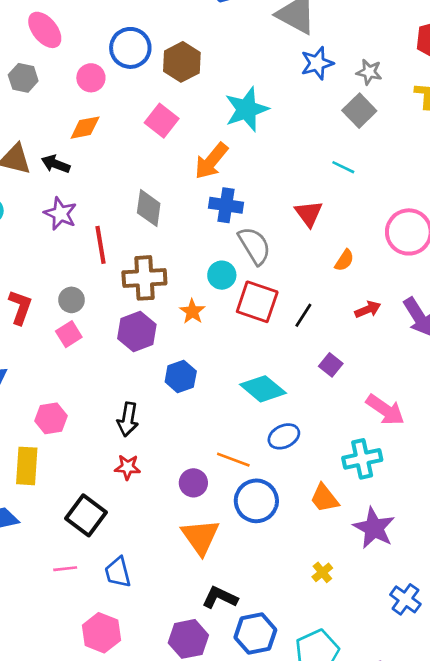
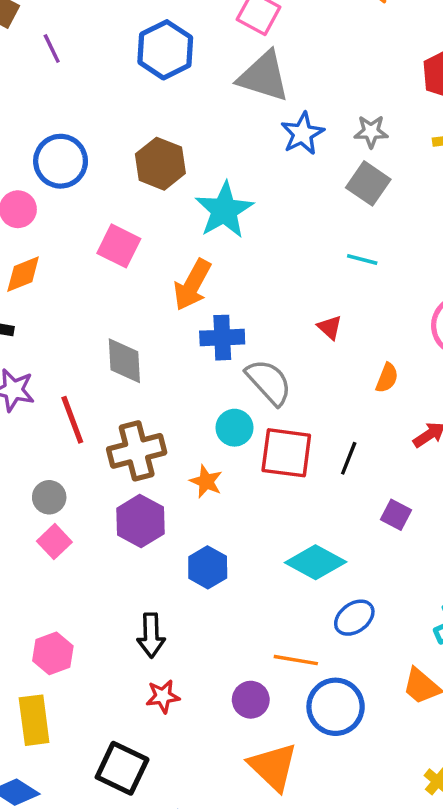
brown hexagon: (182, 62) -> (160, 164), moved
red triangle: (309, 214) -> (330, 327), size x0.7

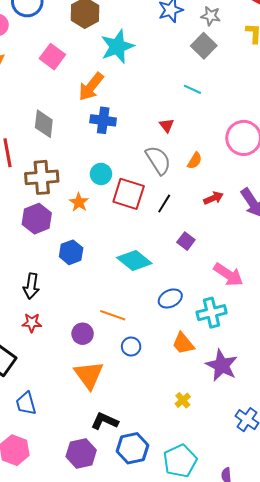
gray semicircle: (269, 382) -> (158, 160), moved
blue ellipse: (354, 618) -> (170, 298), moved
blue circle: (336, 707) -> (131, 347), size x0.6

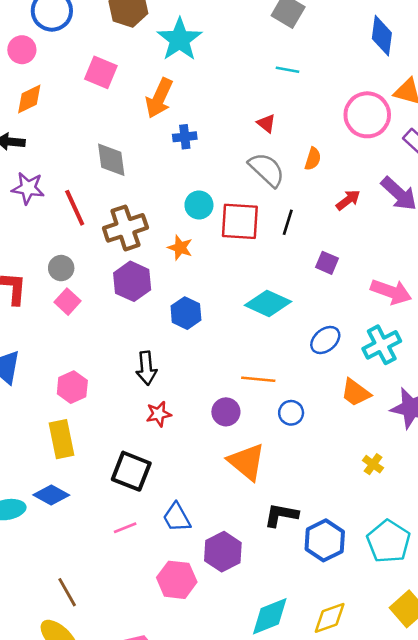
blue cross: (103, 120) -> (185, 137), size x0.7
purple hexagon: (81, 453) -> (223, 552), moved

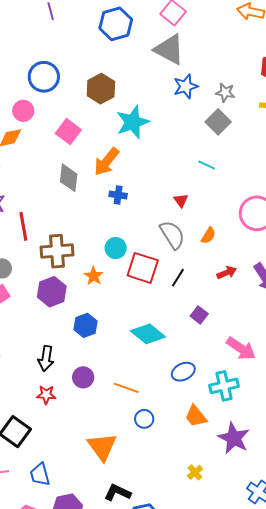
pink circle: (22, 50) -> (23, 111), moved
gray diamond: (111, 160) -> (69, 178), moved
purple circle: (226, 412) -> (83, 377), moved

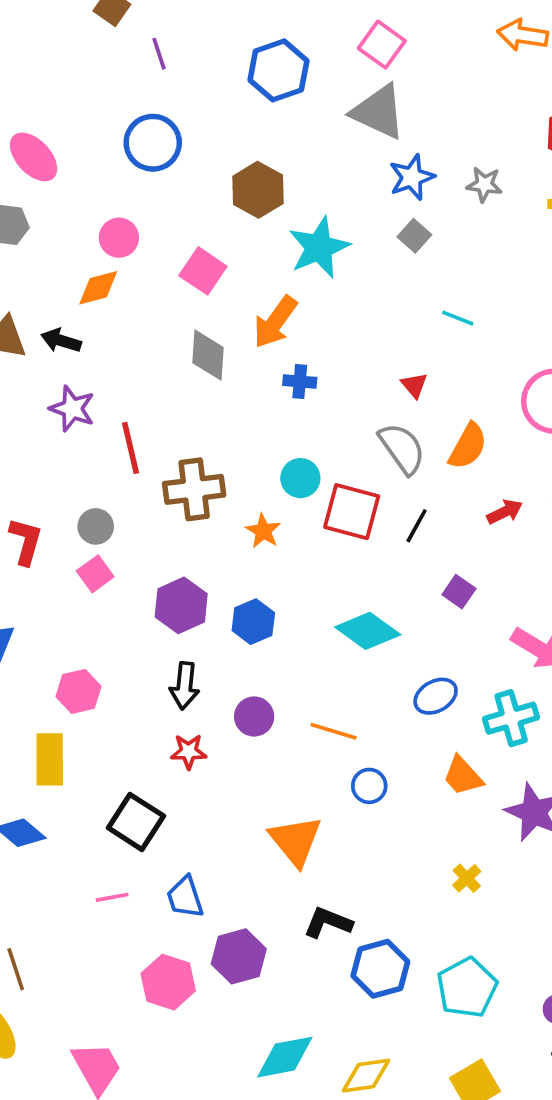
blue circle: (44, 77) -> (153, 143), moved
gray square: (218, 122) -> (414, 236), moved, size x0.7
orange semicircle: (208, 236) -> (468, 446), size x1.5
purple hexagon: (52, 292) -> (181, 605), moved

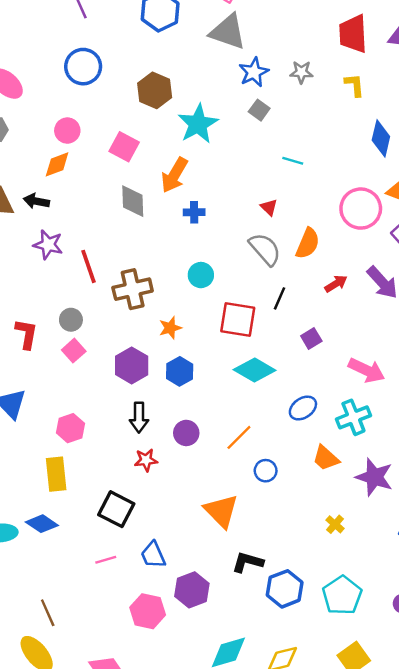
red square: (352, 512) -> (238, 320), moved
orange star: (263, 531) -> (170, 328), moved, turned 30
purple square: (459, 592) -> (311, 339), turned 30
orange line: (334, 731) -> (239, 437), turned -56

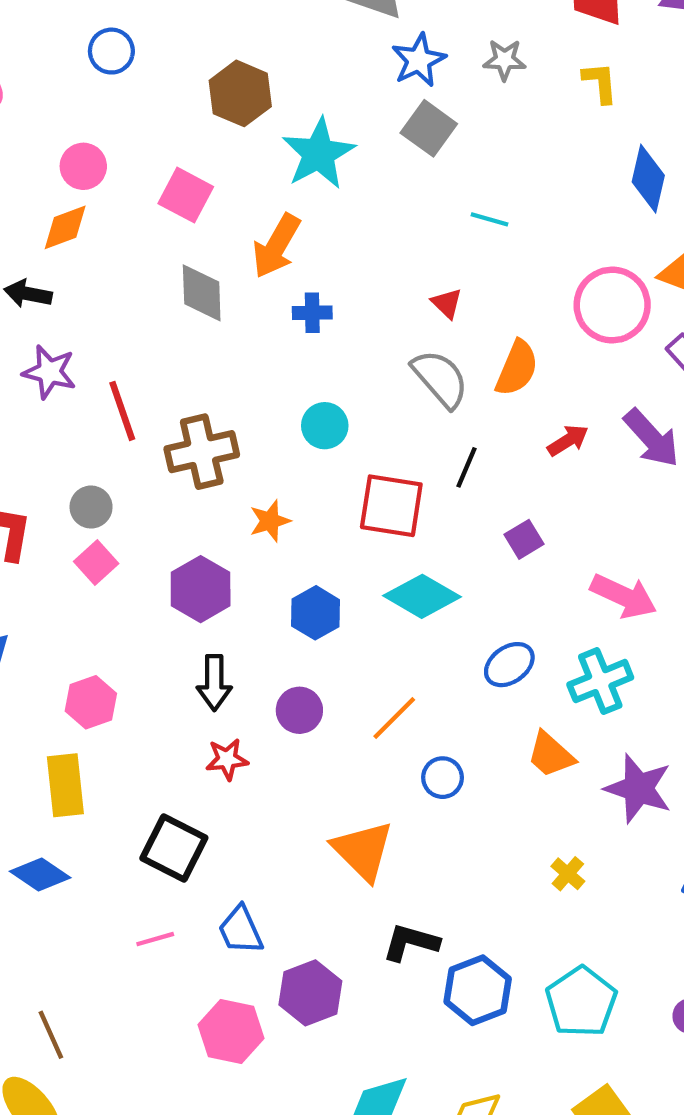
blue circle: (83, 67) -> (111, 51), size x0.7
gray square: (259, 110) -> (429, 128), size x1.4
blue hexagon: (180, 371) -> (316, 613), moved

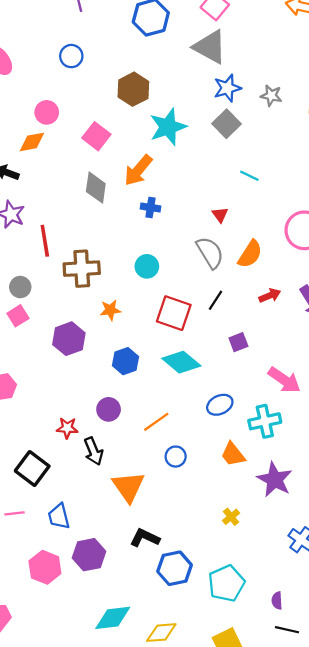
black arrow: (214, 683) -> (94, 451), moved, turned -32

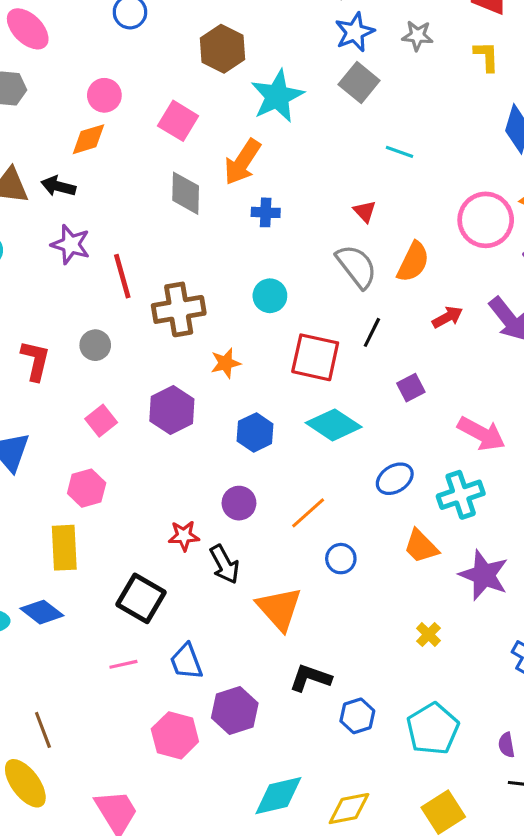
pink square: (18, 316) -> (101, 421), moved
blue hexagon: (175, 568) -> (357, 716), size x0.7

